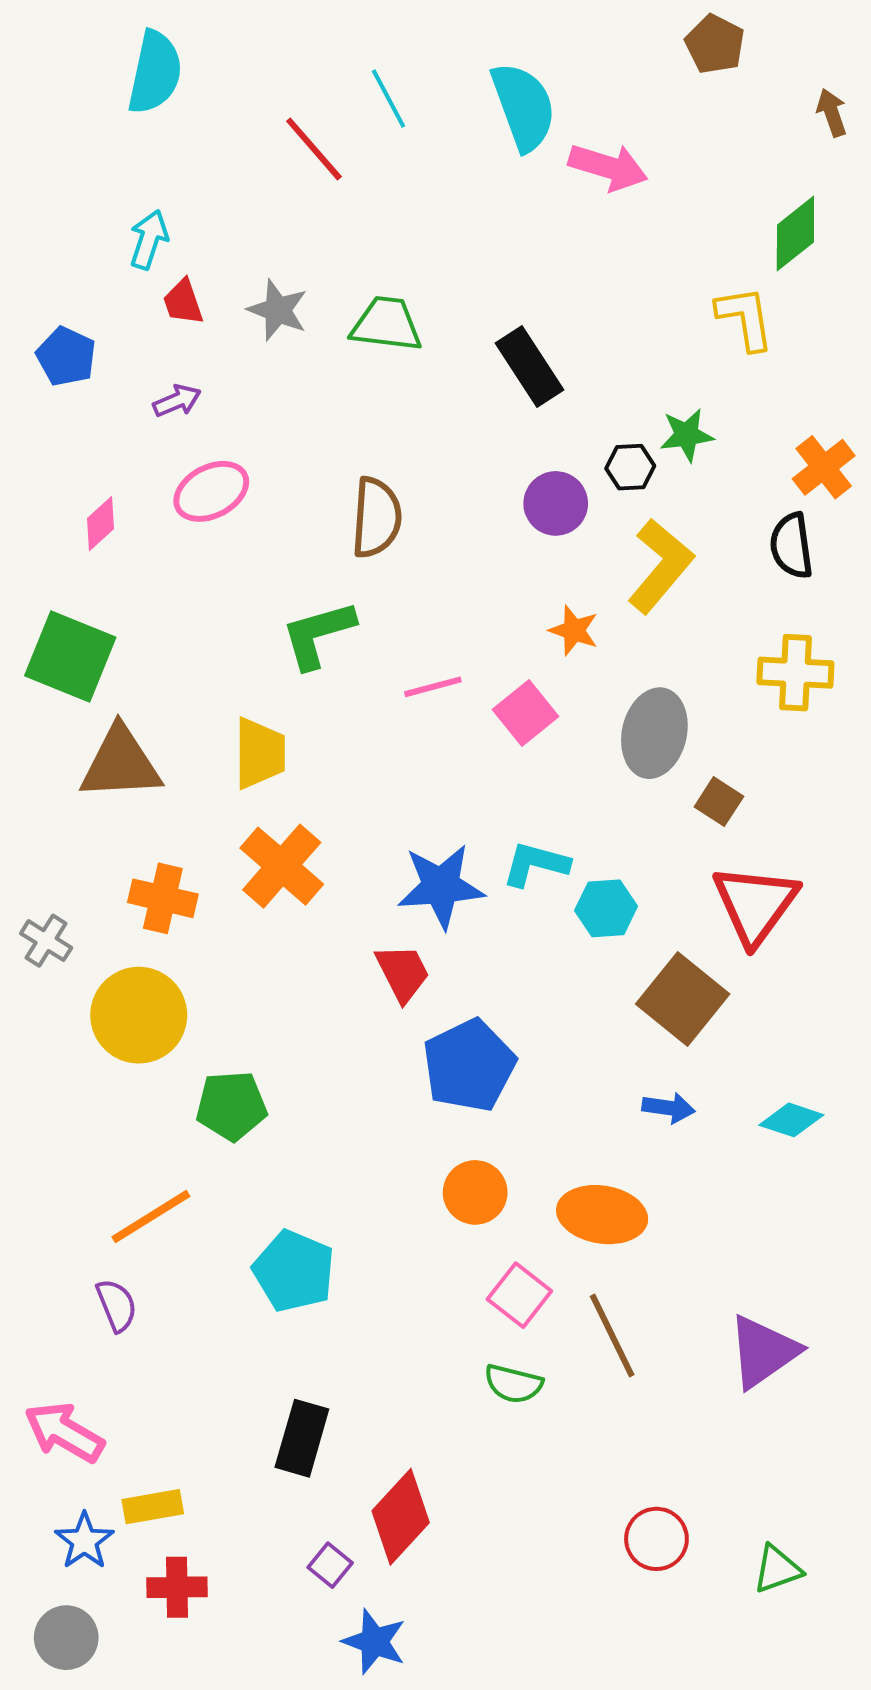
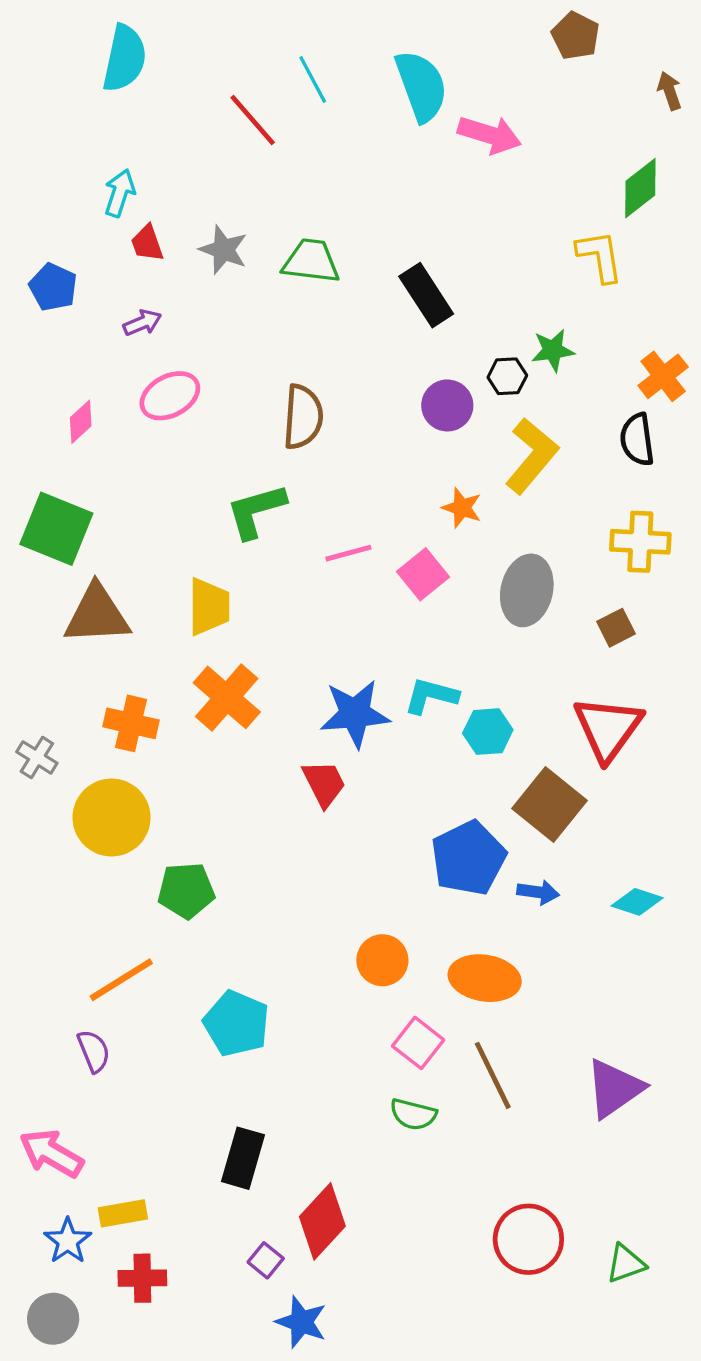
brown square: (719, 802) -> (616, 628), moved, turned 30
blue pentagon: (469, 1066) -> (468, 858), moved
red circle: (656, 1539) -> (528, 1239), size x1.4

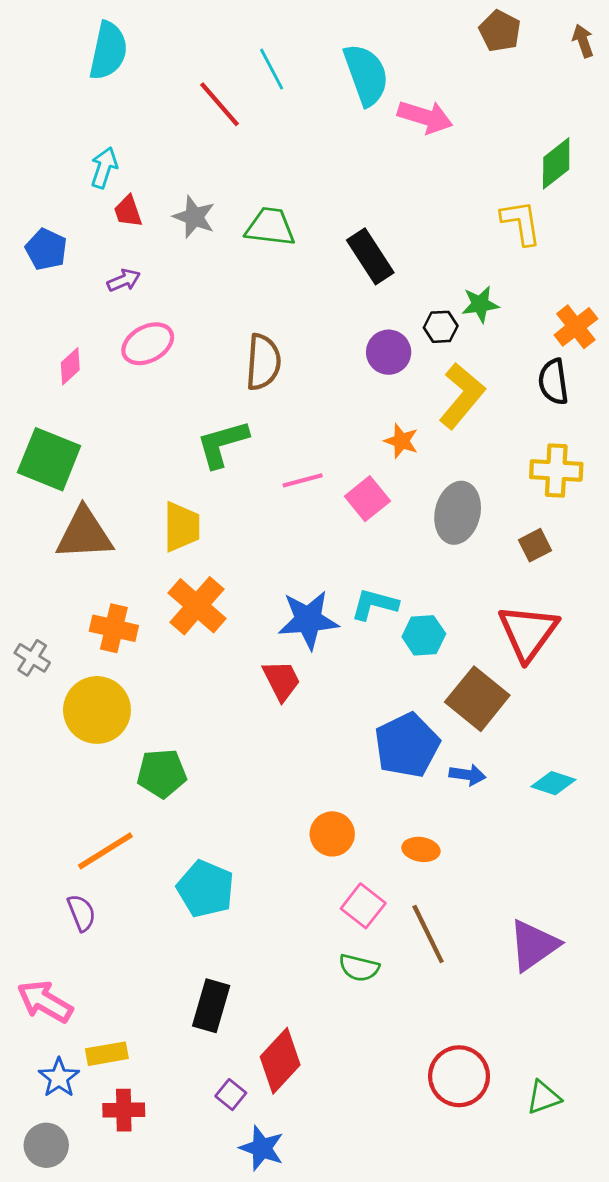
brown arrow: (670, 91) -> (583, 41), moved
orange ellipse: (485, 978) -> (421, 849), size x0.6

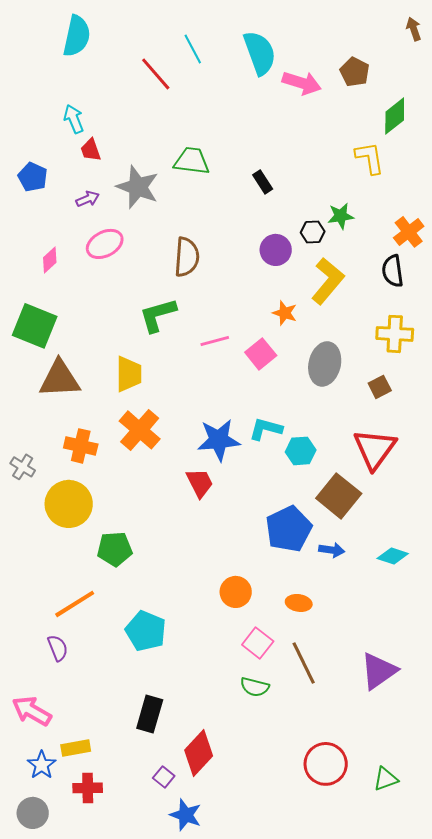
brown pentagon: (500, 31) -> (355, 72), moved
cyan arrow: (104, 168) -> (74, 119), turned -40
gray star: (194, 217) -> (138, 187), moved, size x1.4
black rectangle: (370, 256) -> (263, 182), size x0.6

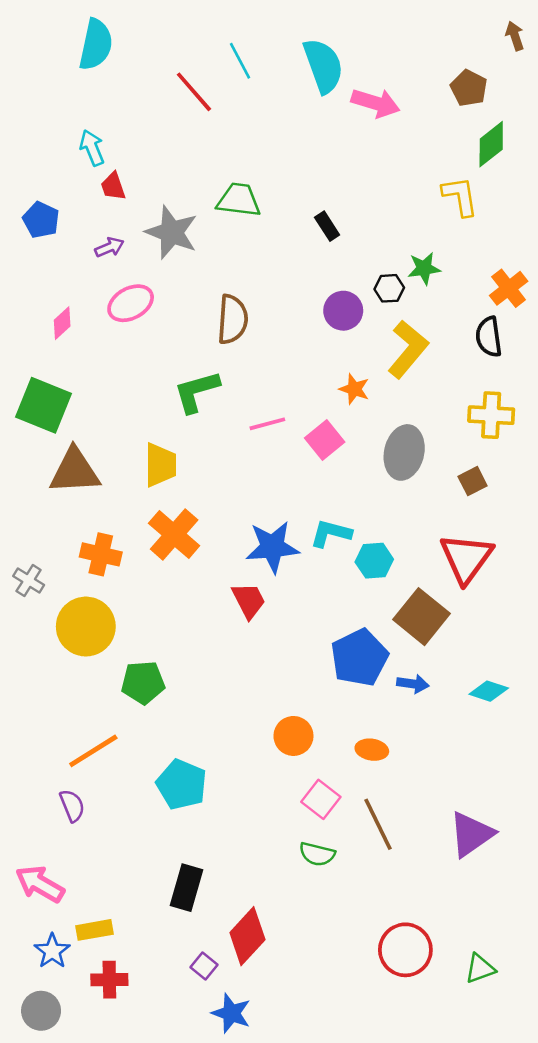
brown pentagon: (355, 72) -> (469, 88), moved

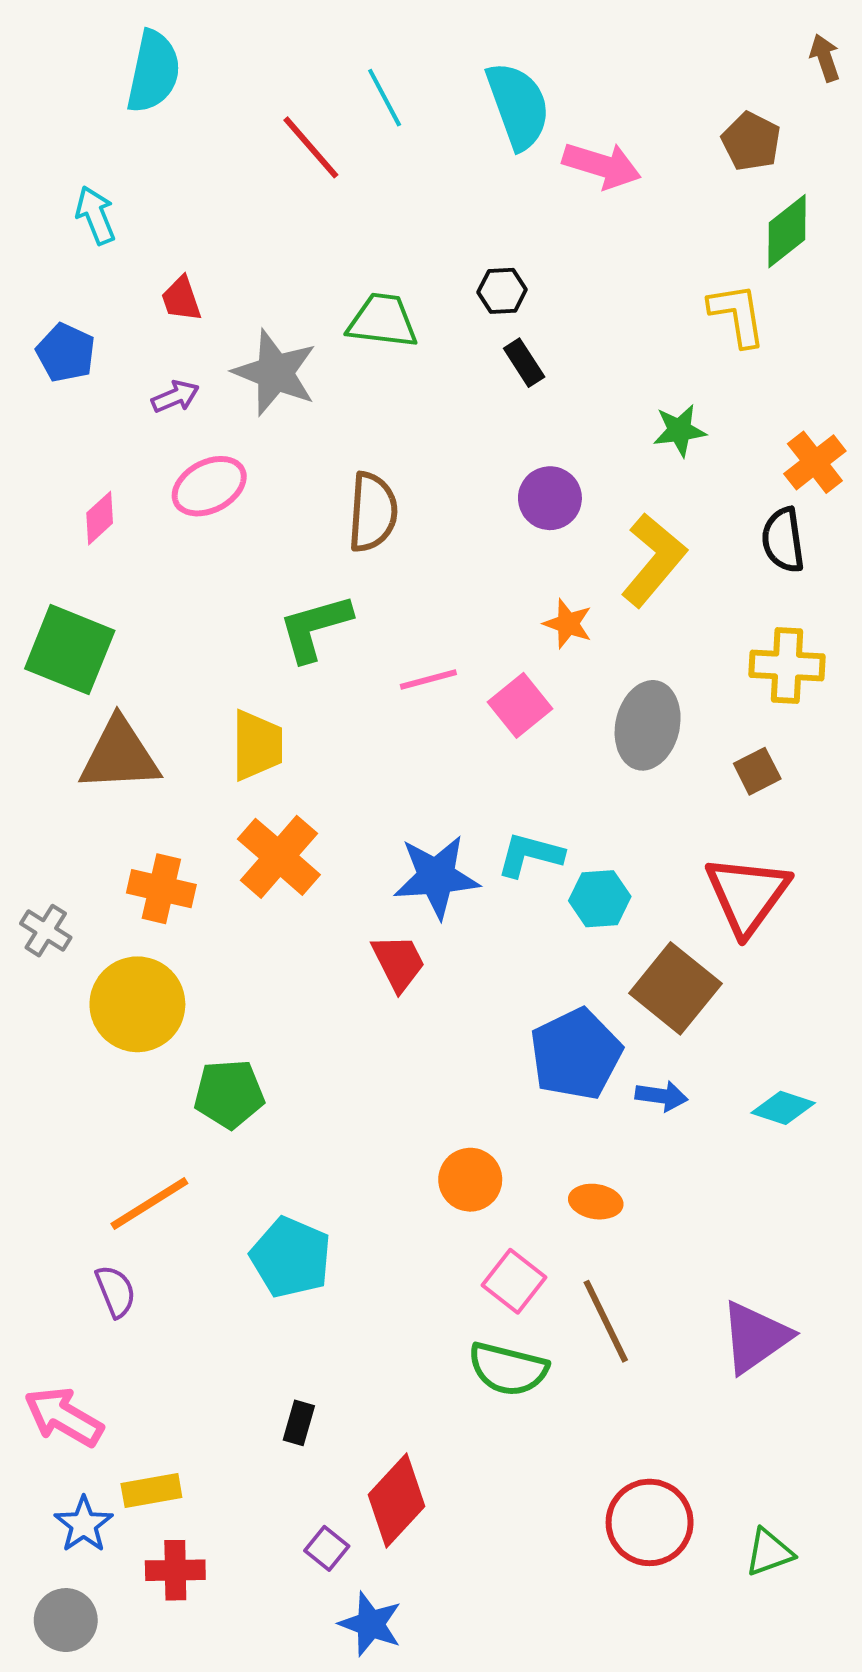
cyan arrow: (92, 148) -> (96, 215), moved
black hexagon: (389, 288) -> (502, 291), moved
green semicircle: (317, 854) -> (508, 1369), size x1.4
black rectangle: (187, 888) -> (299, 1423), size x0.6

